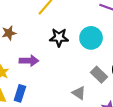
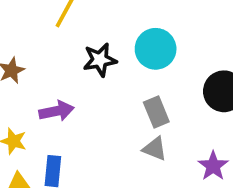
gray rectangle: (99, 75) -> (156, 112), moved, turned 35

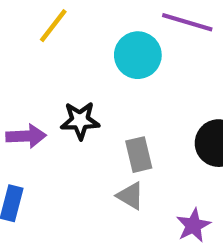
cyan circle: (156, 49) -> (138, 55), moved
black star: (100, 60) -> (80, 120), moved

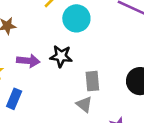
cyan circle: (138, 55) -> (76, 18), moved

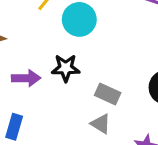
gray rectangle: (92, 81) -> (108, 94), turned -54

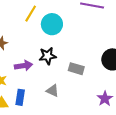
gray triangle: (101, 124) -> (53, 91), moved

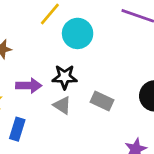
gray triangle: (53, 91) -> (62, 105), moved

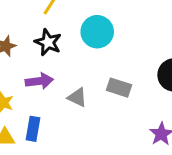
cyan circle: (78, 33) -> (97, 32), moved
black star: (65, 77) -> (48, 42), moved, turned 30

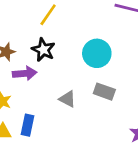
cyan circle: (97, 32) -> (97, 53), moved
purple arrow: (39, 81) -> (25, 73), moved

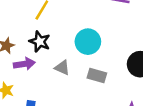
gray triangle: (67, 99) -> (62, 68), moved

